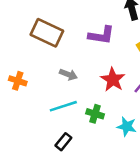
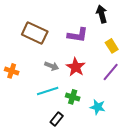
red star: (113, 80) -> (76, 67), moved
black rectangle: (63, 142) -> (57, 119), moved

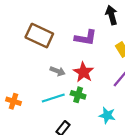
orange cross: (12, 71) -> (13, 101), moved
green cross: (73, 97) -> (78, 95), moved

